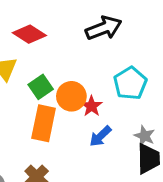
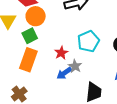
orange circle: (71, 96) -> (36, 16), moved
gray star: (144, 136) -> (75, 66), moved

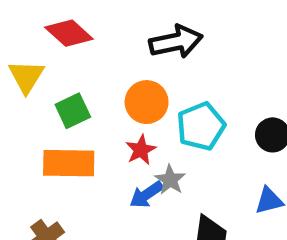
orange circle: (36, 16) -> (147, 102), moved
orange rectangle: (28, 60) -> (69, 163), turned 70

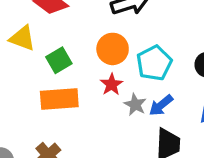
yellow triangle: (26, 76) -> (22, 38), turned -36
blue arrow: (146, 195) -> (161, 105), moved

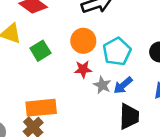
red star: (112, 84) -> (83, 69), turned 30
orange rectangle: (59, 99) -> (41, 108), moved

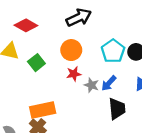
cyan pentagon: (117, 52) -> (113, 51), moved

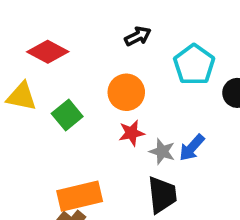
black arrow: (79, 17) -> (138, 36), size x0.6
cyan pentagon: (113, 51) -> (194, 65), moved
black trapezoid: (117, 109) -> (162, 195), moved

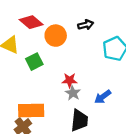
orange circle: (126, 92) -> (56, 36), moved
gray star: (162, 152) -> (73, 93), moved

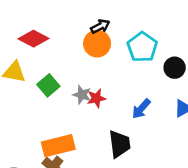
orange circle: (56, 36) -> (97, 44), moved
gray star: (73, 93) -> (82, 95), moved

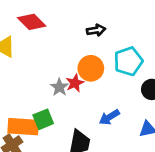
orange circle: (97, 44) -> (91, 68), moved
green square: (48, 85) -> (43, 119), moved
red star: (96, 98) -> (75, 83), moved, turned -30

